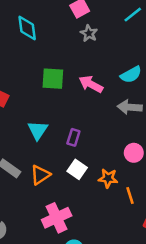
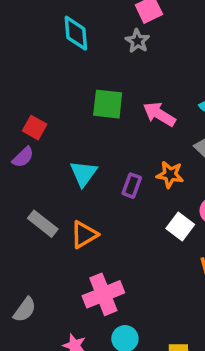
gray star: (89, 33) -> (137, 41), moved
white square: (77, 169) -> (180, 226), moved
orange star: (108, 178) -> (170, 175), moved

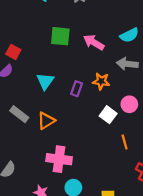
pink cross: (103, 294) -> (59, 159), turned 30

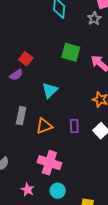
purple rectangle: (77, 89) -> (74, 126), moved, turned -32
gray rectangle: (19, 114) -> (21, 116), turned 54

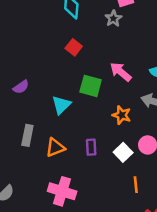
green square: (71, 52) -> (91, 86), moved
red square: (26, 59) -> (74, 47), moved

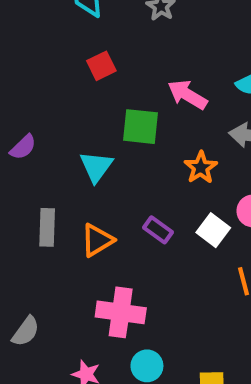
red square: (74, 47) -> (101, 66), turned 35
orange star: (122, 115) -> (201, 167), turned 30
purple rectangle: (91, 147) -> (158, 230), turned -42

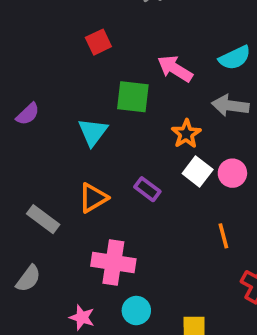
gray rectangle: (47, 227) -> (43, 219), moved, turned -56
white square: (213, 230) -> (198, 172), moved

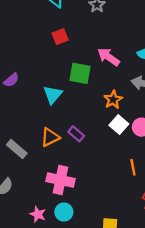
purple rectangle: (147, 189) -> (76, 134), moved
cyan circle: (136, 311) -> (64, 212), moved

